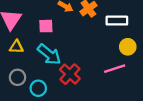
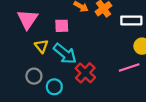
yellow triangle: (16, 47) -> (41, 46), moved, turned 48

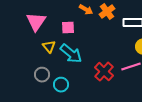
red cross: (85, 73) -> (104, 72), moved

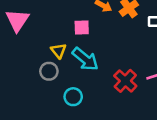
pink triangle: (36, 22) -> (17, 20), moved
gray circle: (42, 75) -> (49, 71), moved

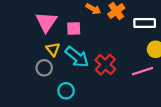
pink triangle: (17, 20) -> (46, 22), moved
red cross: (125, 81) -> (105, 65), moved

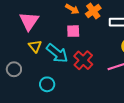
pink square: (74, 29) -> (73, 31), moved
gray circle: (44, 68) -> (14, 69), moved

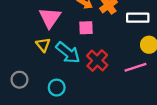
pink triangle: (29, 21) -> (50, 18), moved
gray circle: (14, 69) -> (19, 80), moved

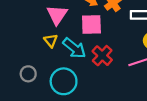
pink square: (86, 28) -> (91, 24), size x1.5
cyan circle: (57, 88) -> (64, 81), size x1.6

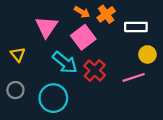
pink square: (91, 24) -> (83, 37), turned -35
yellow triangle: (51, 41) -> (18, 54), moved

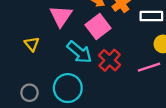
gray circle: (15, 90) -> (29, 93), moved

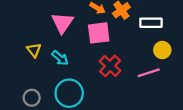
pink square: (98, 27) -> (99, 33), turned 30
cyan arrow: (79, 52) -> (60, 58), moved, size x0.7

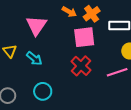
pink square: (99, 33) -> (84, 37), moved
cyan circle: (69, 93) -> (43, 91), size x0.7

